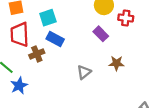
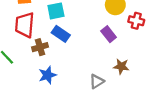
gray triangle: (84, 72) -> (97, 81), moved
blue star: (19, 86) -> (47, 75), moved

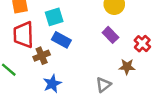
red cross: (136, 21) -> (142, 44), moved, turned 35

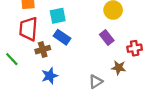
red cross: (142, 44) -> (135, 48), turned 32

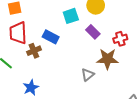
cyan square: (58, 16) -> (71, 16), moved
brown star: (119, 68) -> (107, 59), size x1.5
blue star: (50, 76) -> (31, 88), moved

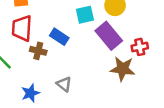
purple rectangle: (93, 32) -> (109, 36), size x1.6
brown cross: (34, 51) -> (38, 51), turned 32
gray triangle: (88, 75) -> (64, 84), moved, turned -48

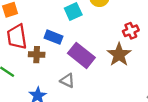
purple rectangle: (109, 36) -> (81, 55), moved
brown star: (123, 69) -> (119, 55), turned -30

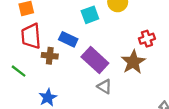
gray triangle: (67, 81) -> (104, 87), moved

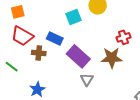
red trapezoid: (31, 36) -> (22, 36), turned -55
brown star: (133, 62) -> (112, 58), turned 30
gray triangle: (104, 87) -> (87, 79), turned 32

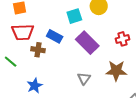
red trapezoid: (22, 36) -> (23, 32), turned -35
purple rectangle: (78, 56) -> (87, 43), moved
brown star: (112, 58) -> (116, 71), moved

